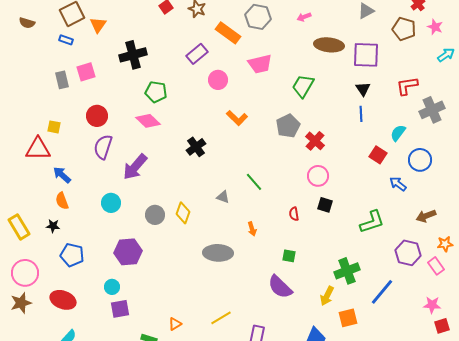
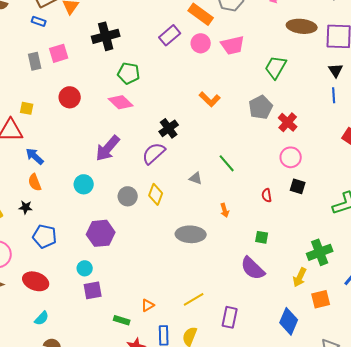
pink circle: (218, 80) -> (201, 43), moved
purple semicircle: (103, 147) -> (154, 153), moved, turned 30

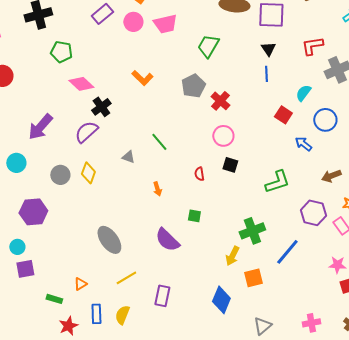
pink diamond: (121, 102) -> (81, 84), moved
gray ellipse: (191, 234) -> (109, 240), moved, turned 52
purple semicircle: (253, 268) -> (167, 240), moved

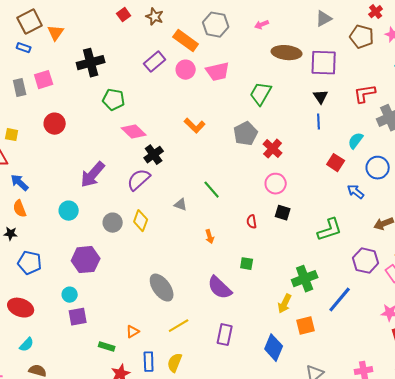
purple rectangle: (162, 296) -> (225, 335), moved

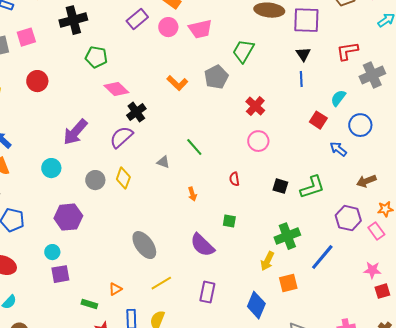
gray pentagon: (246, 134) -> (216, 77), moved
black square: (283, 213) -> (280, 186), moved

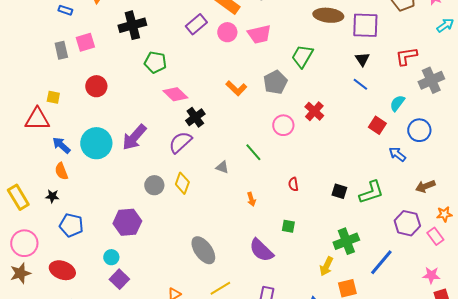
blue line: (301, 79) -> (360, 84), turned -49
pink circle: (258, 141) -> (283, 125), moved
cyan circle: (51, 168) -> (96, 143), moved, size x1.6
purple square: (60, 274) -> (119, 279), turned -36

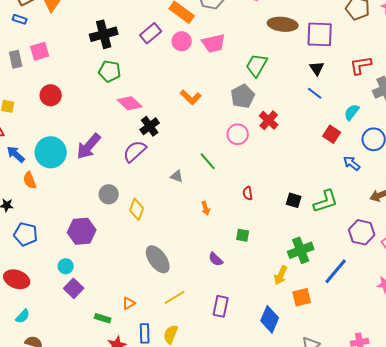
black cross: (132, 25) -> (104, 34), moved
gray pentagon: (275, 82) -> (243, 96), moved
orange semicircle: (61, 171) -> (30, 180), moved
yellow diamond: (182, 183) -> (137, 209), moved
purple semicircle: (261, 250) -> (216, 259), size x0.6

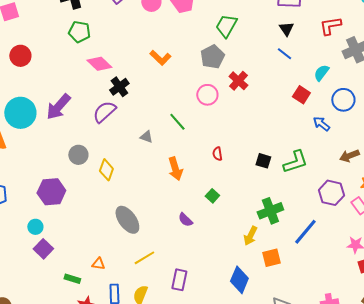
orange arrow: (206, 208) -> (175, 169), size x1.6
green square: (243, 235) -> (212, 196), turned 32
orange triangle: (129, 303) -> (98, 264), turned 40
purple rectangle: (221, 306) -> (179, 280), moved

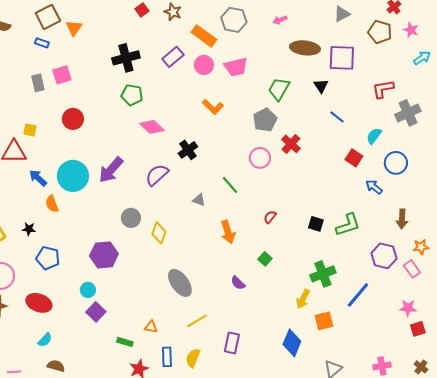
black triangle: (286, 29) -> (321, 86), moved
orange L-shape: (160, 58) -> (213, 107), moved
black cross: (119, 87) -> (188, 150), moved
red semicircle: (217, 154) -> (270, 217), turned 48
brown arrow: (349, 156) -> (402, 219), turned -66

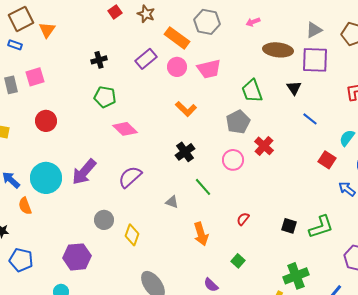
gray triangle: (342, 14) -> (314, 30), moved
black cross: (126, 58) -> (99, 60), size x0.6
green trapezoid: (279, 89) -> (252, 91), turned -50
black cross: (188, 150) -> (185, 152), moved

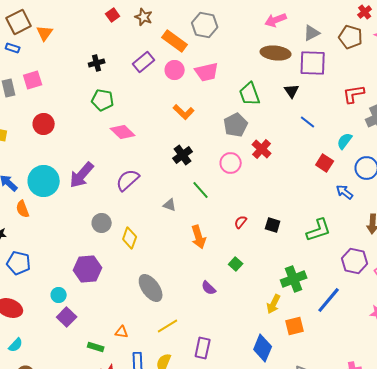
pink arrow: (253, 22) -> (276, 20), moved, size x1.5
black square: (289, 226) -> (273, 225), moved
purple hexagon: (77, 257) -> (88, 269), moved

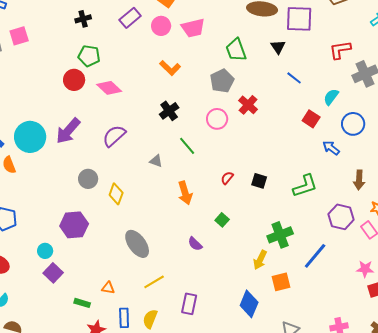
red circle: (44, 124) -> (74, 80), moved

